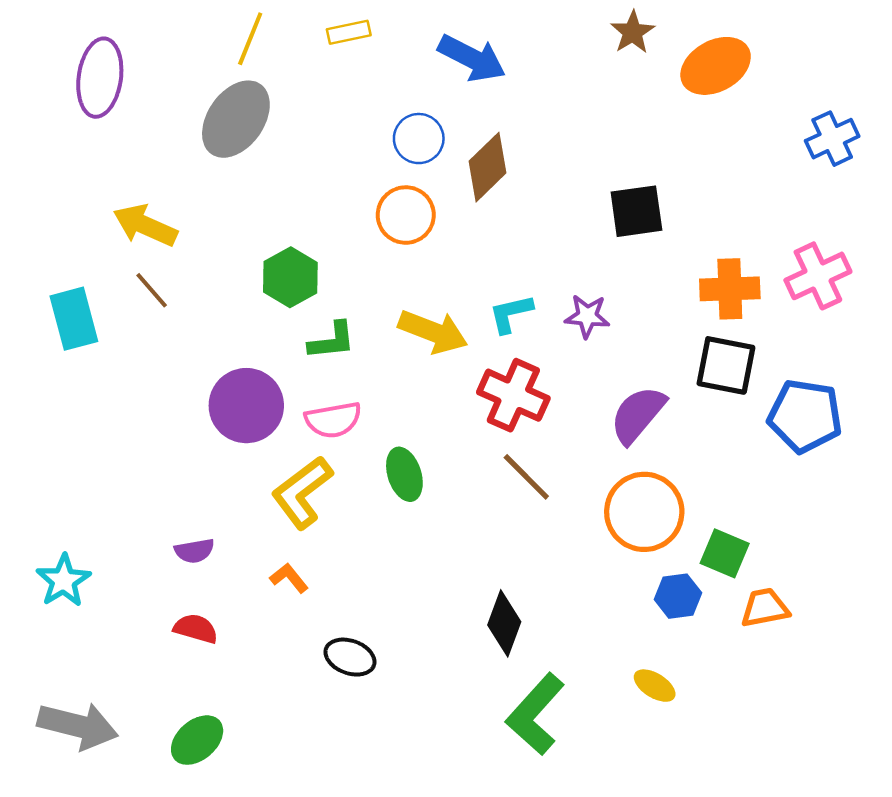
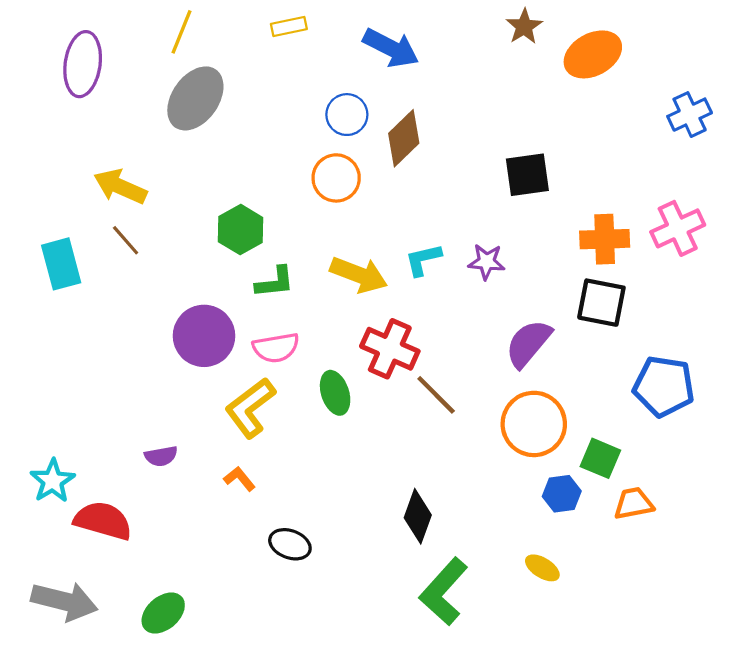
yellow line: (250, 39) -> (181, 32), moved
red cross: (513, 395) -> (390, 349), moved
blue pentagon: (805, 416) -> (664, 386), moved
red semicircle: (196, 629) -> (103, 521), moved, size x1.6

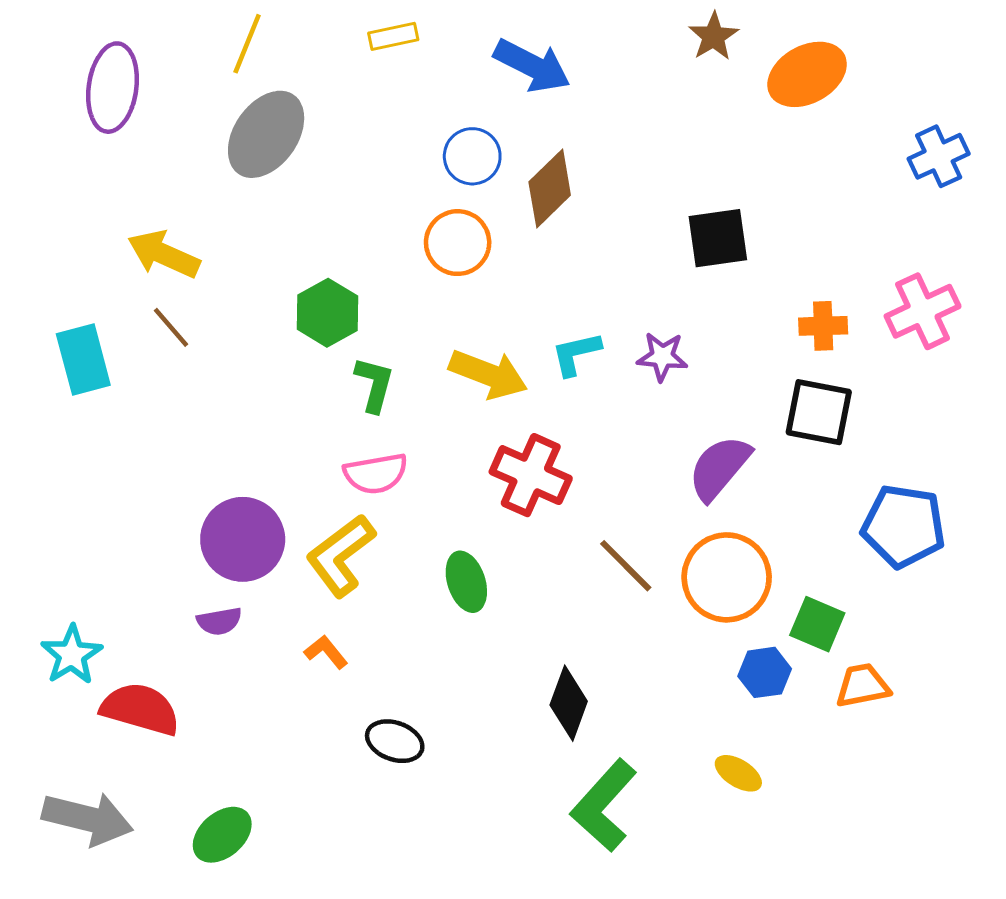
orange cross: (605, 239) -> (823, 326), size x0.7
green L-shape: (275, 282) -> (374, 384), turned -69
purple circle: (204, 336) -> (243, 539), moved
green ellipse: (335, 393) -> (466, 582), moved
brown line: (436, 395) -> (626, 566), moved

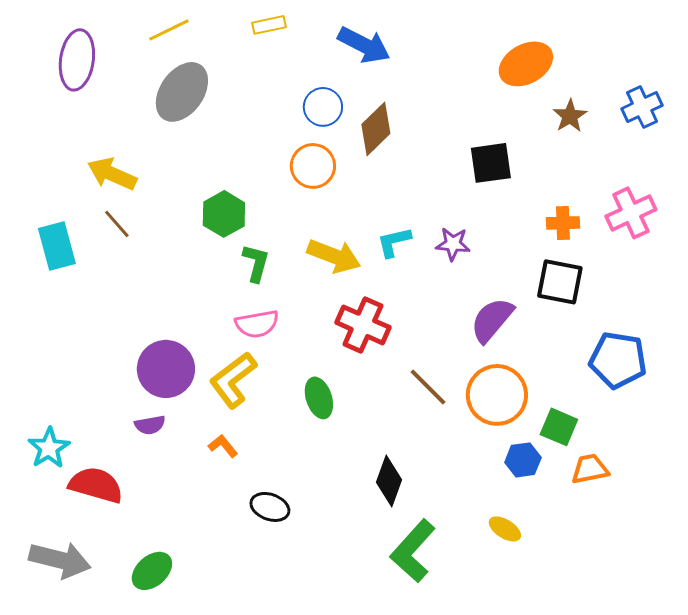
brown star: (713, 36) -> (570, 116), moved
yellow line: (247, 44) -> (169, 30), turned 42
orange ellipse: (807, 74) -> (526, 64), moved

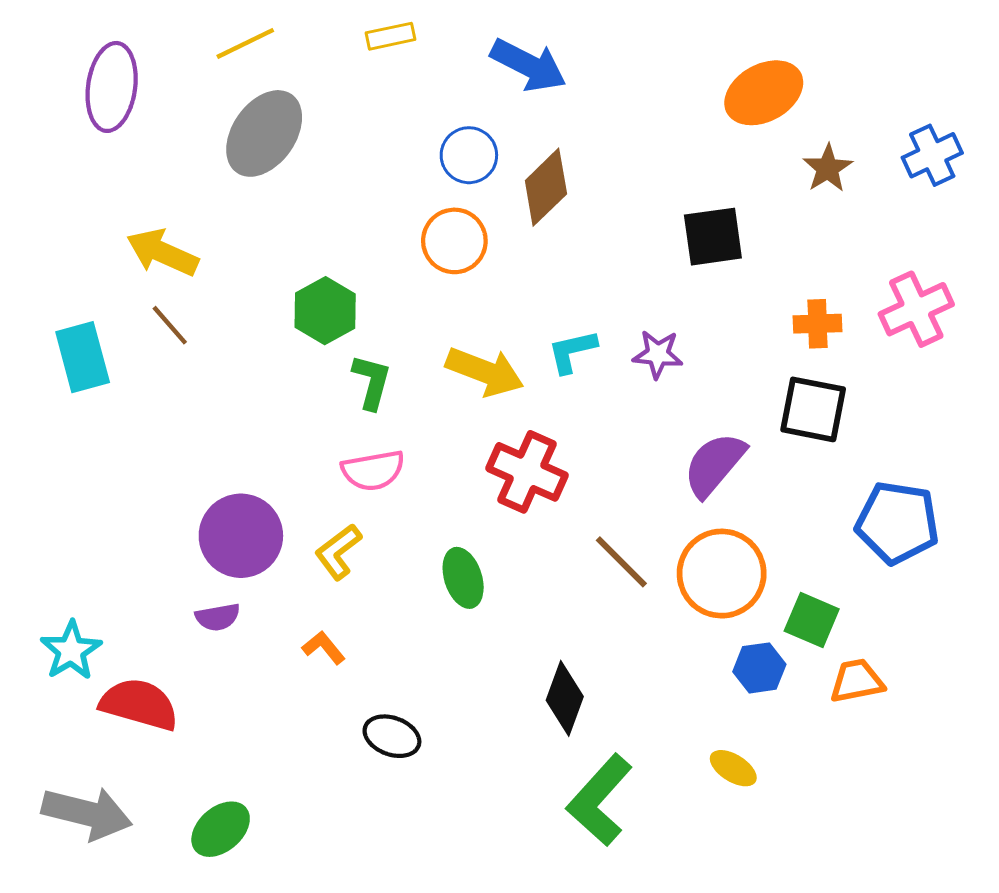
yellow L-shape: (233, 380) -> (338, 552), size x0.7

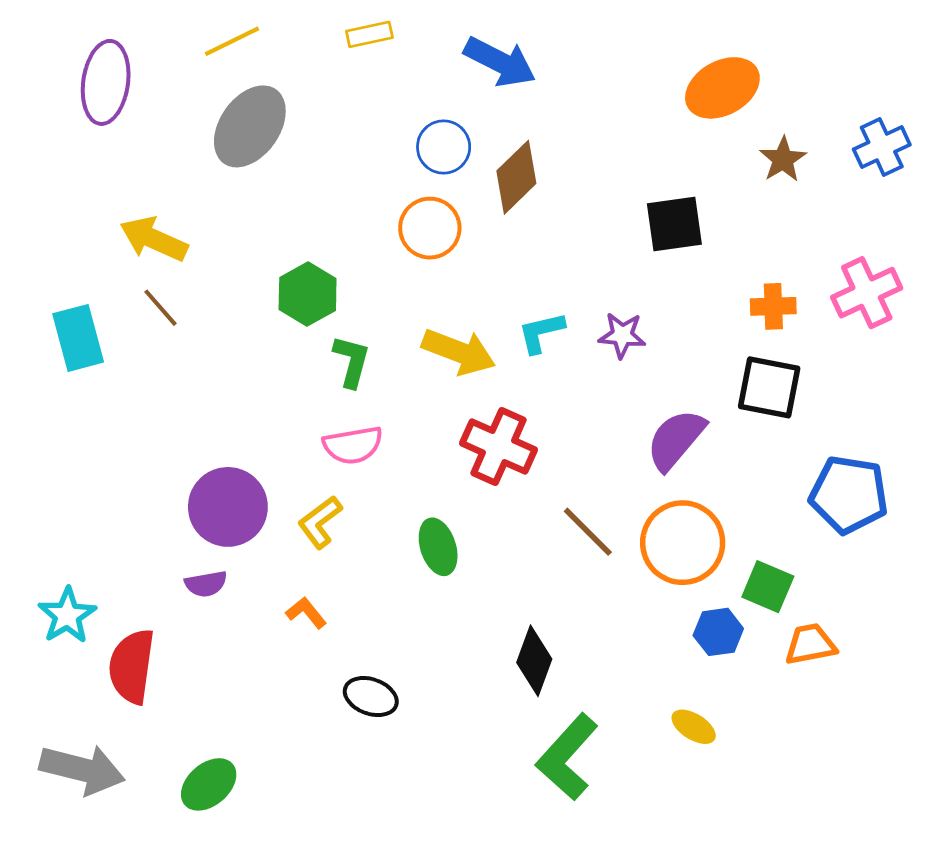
red semicircle: (139, 704) -> (132, 666), turned -98

